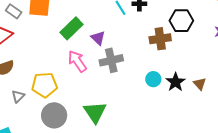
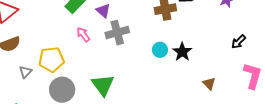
pink arrow: (77, 61) -> (83, 35), size x0.7
brown triangle: (200, 84) -> (209, 84), moved

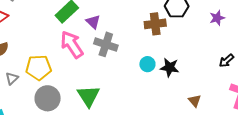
gray cross: (117, 33) -> (106, 44), turned 30
pink arrow: (83, 35) -> (72, 45), size x1.8
black star: (182, 52) -> (170, 67), turned -30

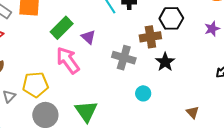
gray cross: (106, 44) -> (124, 58), moved
cyan circle: (147, 64) -> (143, 93), moved
black star: (170, 67) -> (165, 62), moved, turned 30

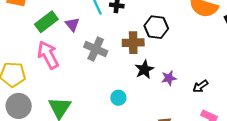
purple star: (212, 29) -> (169, 78), moved
purple triangle: (88, 37) -> (72, 24), moved
gray cross: (124, 58) -> (96, 49), moved

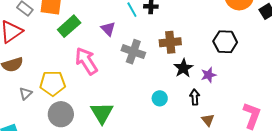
green rectangle: (46, 22) -> (69, 26), moved
black hexagon: (156, 27) -> (225, 42), moved
black arrow: (200, 86) -> (195, 97), moved, turned 126

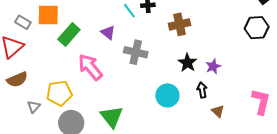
brown cross: (170, 42) -> (180, 24), moved
black hexagon: (225, 42) -> (257, 28), moved
cyan circle: (160, 98) -> (167, 95), size x1.5

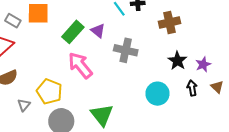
green rectangle: (69, 35) -> (73, 32), moved
yellow pentagon: (59, 93) -> (49, 91), turned 30
brown triangle: (218, 111) -> (217, 87), moved

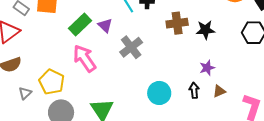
gray cross: (126, 50) -> (131, 47), turned 35
black star: (177, 61) -> (205, 30), moved, turned 30
brown triangle: (217, 87) -> (219, 91), turned 48

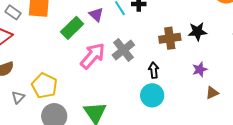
brown cross: (177, 23) -> (170, 38), moved
purple triangle: (105, 25) -> (96, 15), moved
pink arrow: (85, 58) -> (93, 56), moved, turned 76
black arrow: (194, 90) -> (154, 70), moved

